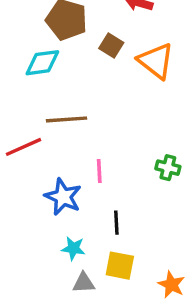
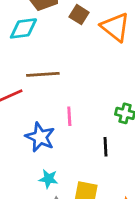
black line: (116, 223) -> (106, 147), moved

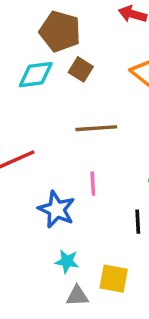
brown square: (79, 15) -> (81, 69), moved
brown line: (43, 74) -> (96, 128), moved

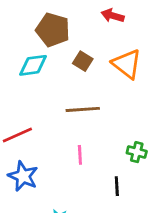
brown square: (81, 69) -> (83, 61), moved
blue star: (57, 209) -> (23, 176), moved

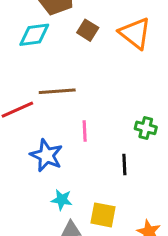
brown line: (83, 109) -> (57, 91), moved
blue star: (23, 176) -> (46, 155), moved

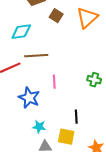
orange triangle: (135, 33) -> (87, 18), turned 40
cyan diamond: (34, 35) -> (21, 32), moved
black line: (124, 165) -> (76, 117), moved

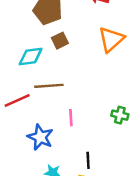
brown square: (56, 16) -> (60, 41), moved, turned 32
black line: (76, 117) -> (88, 160), moved

